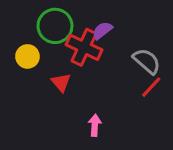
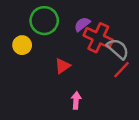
red cross: (84, 47) -> (98, 38), moved
red triangle: (61, 82) -> (63, 66), moved, turned 35

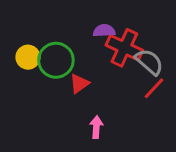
green circle: (44, 21) -> (56, 60), moved
purple semicircle: (82, 24) -> (104, 31), turned 35

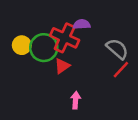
red cross: (124, 48) -> (65, 38), moved

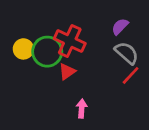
purple semicircle: (82, 24) -> (120, 26), moved, turned -42

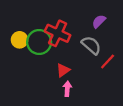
gray semicircle: (127, 53) -> (91, 45), moved
red triangle: (67, 71) -> (63, 70), moved

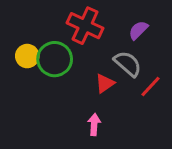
red cross: (58, 33) -> (85, 26), moved
red triangle: (63, 70) -> (105, 83), moved

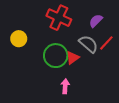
green circle: (55, 59) -> (56, 56), moved
red line: (150, 86) -> (106, 43), moved

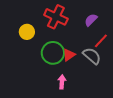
yellow circle: (19, 39) -> (27, 32), moved
gray semicircle: (88, 44) -> (92, 56), moved

